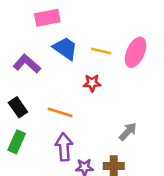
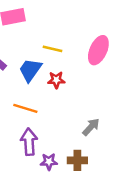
blue trapezoid: (65, 48) -> (30, 70), moved, turned -90
yellow line: (101, 51) -> (53, 49), moved

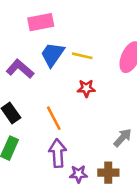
blue trapezoid: (30, 70) -> (52, 55), moved
orange line: (25, 108) -> (54, 118), turned 45

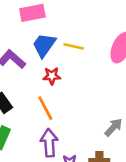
red star: (86, 88) -> (52, 76), moved

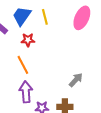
yellow line: (74, 46) -> (45, 17), turned 63

